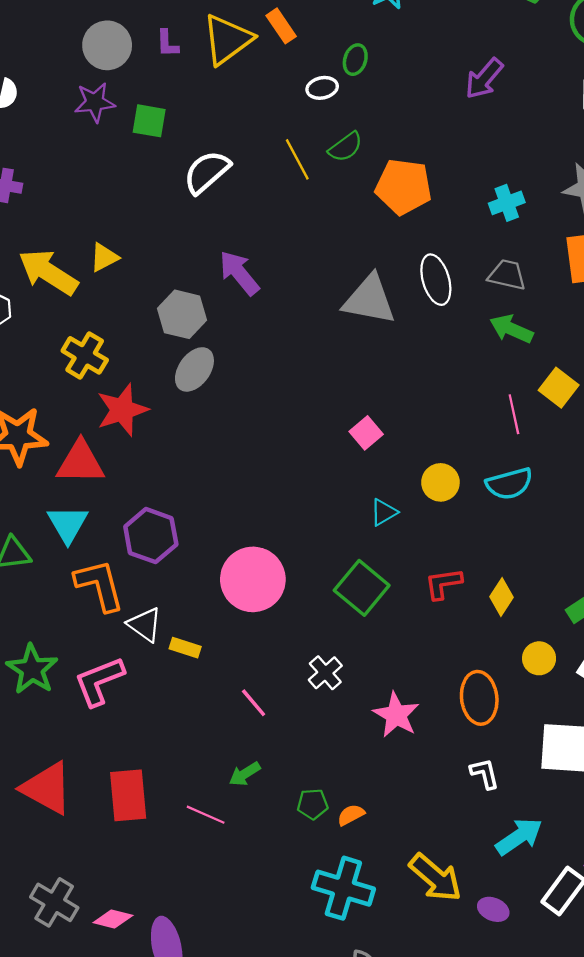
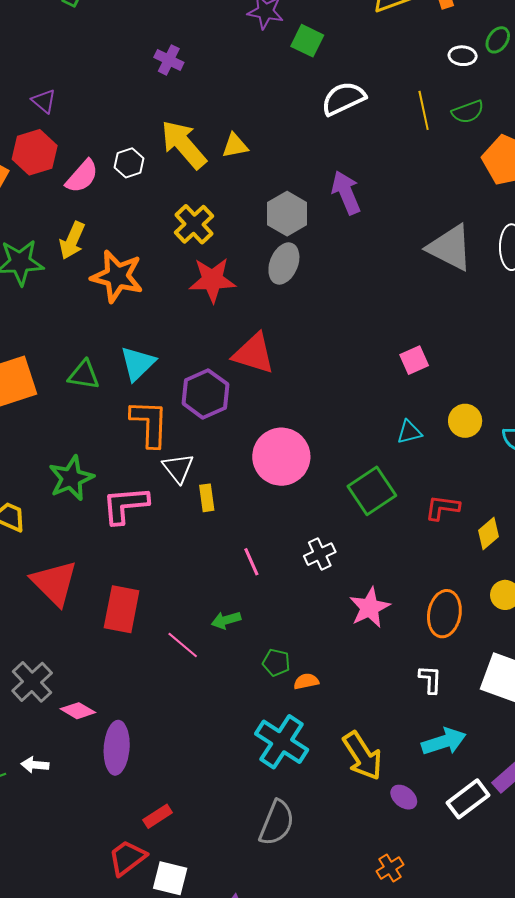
gray ellipse: (194, 369) -> (284, 264), turned -30
red triangle: (80, 462) -> (254, 353), moved
yellow rectangle: (185, 648) -> (207, 498), turned 48

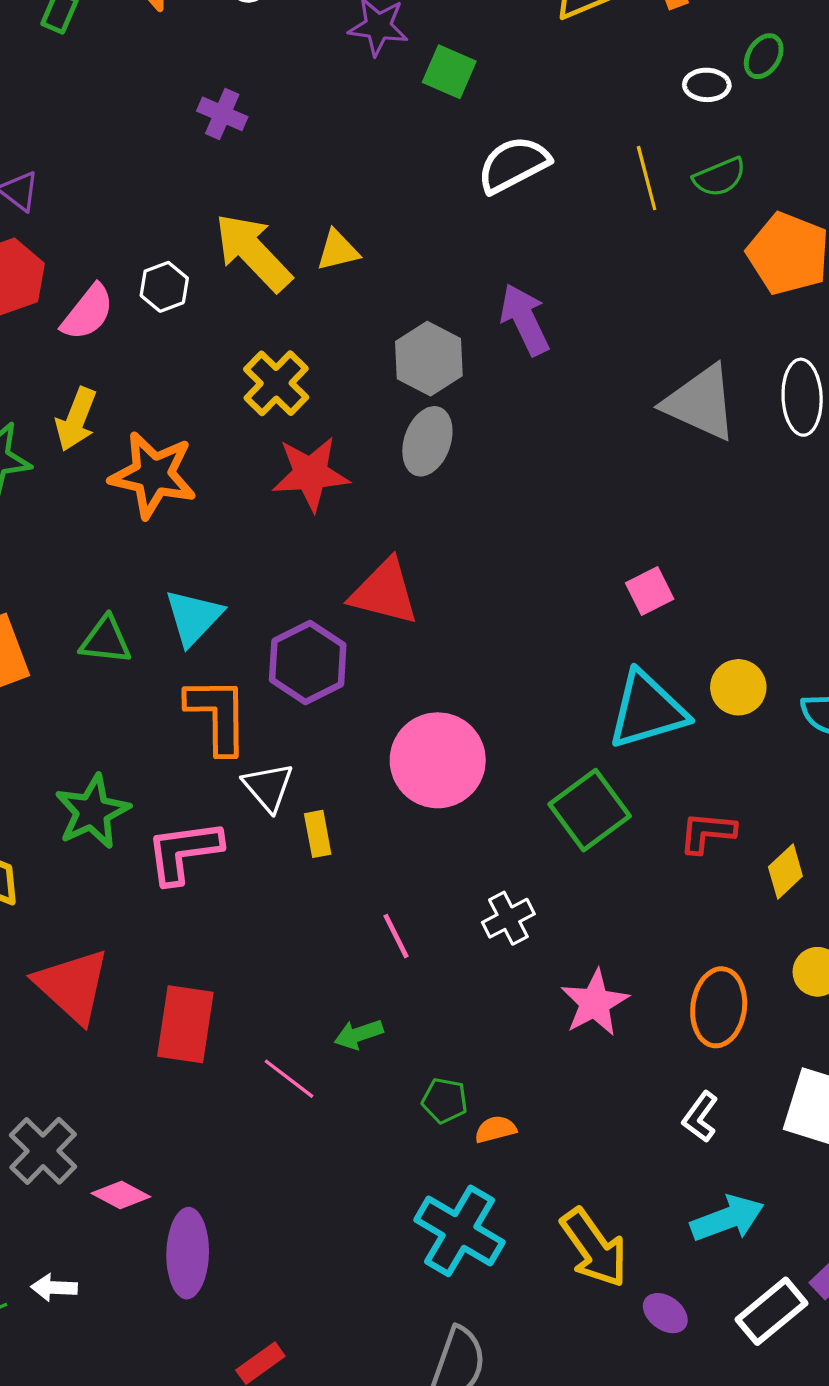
cyan triangle: (409, 432) -> (647, 710), size x2.0
white L-shape: (430, 679) -> (700, 1117), turned -144

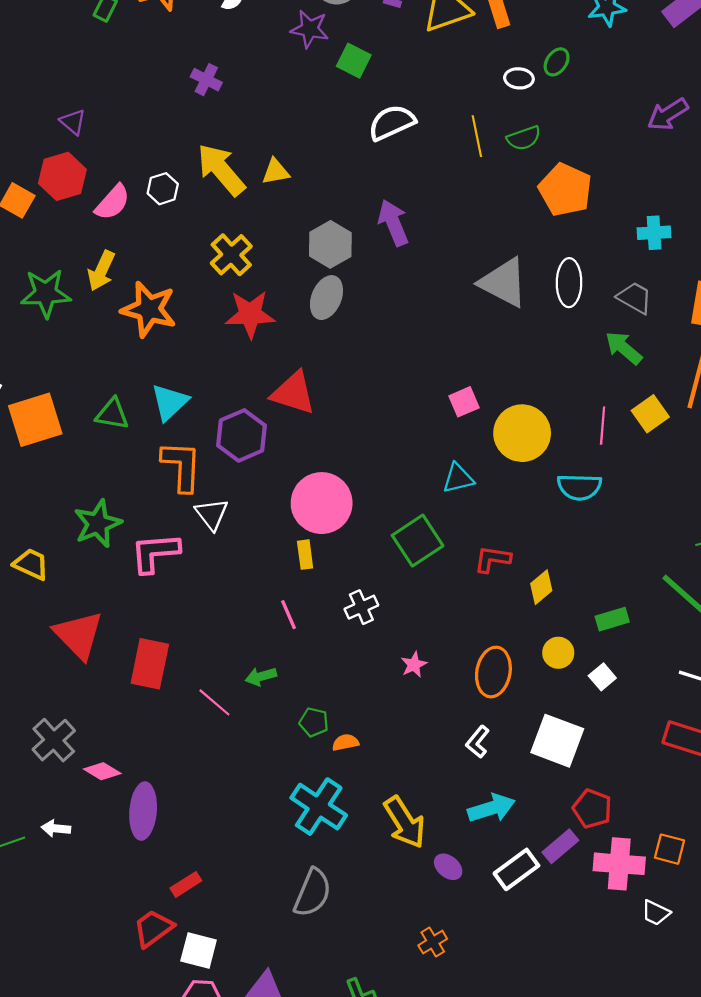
yellow circle: (738, 687) -> (522, 433), moved, size x1.6
cyan triangle: (647, 710) -> (458, 478), size x0.6
yellow rectangle: (318, 834) -> (305, 555), moved
pink star: (595, 1003) -> (414, 665), size x0.6

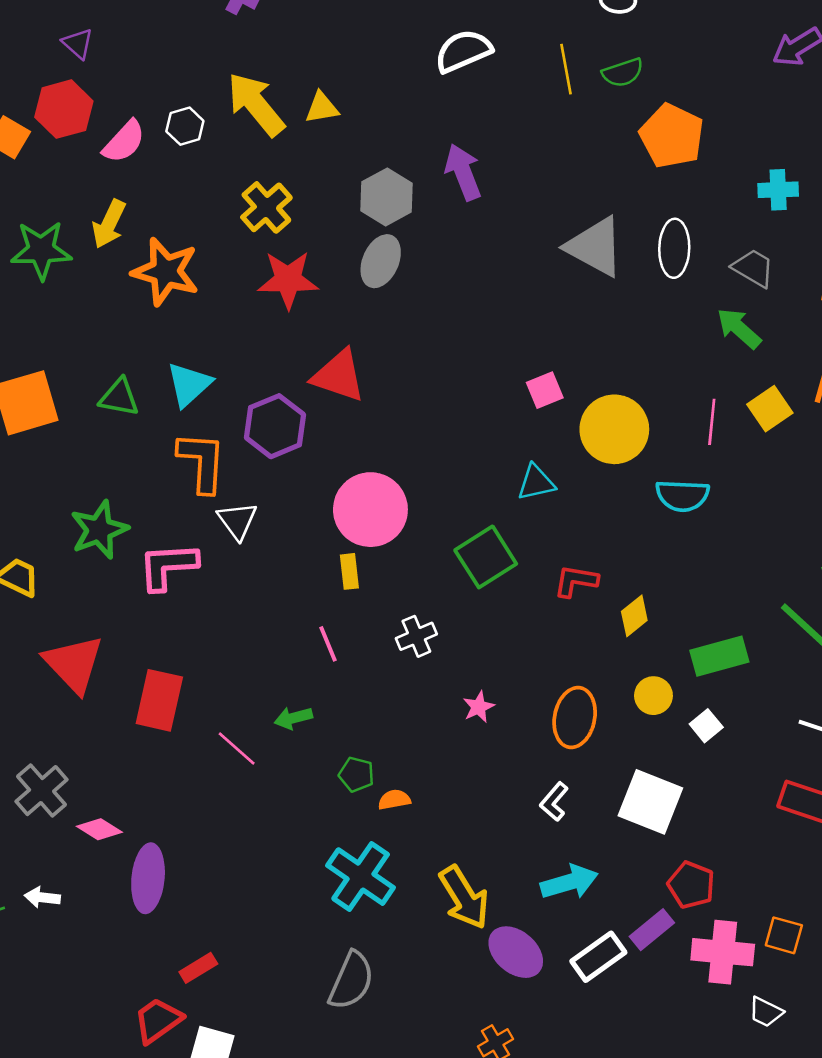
green rectangle: (612, 619) -> (719, 656), size x1.4
purple ellipse: (448, 867) -> (516, 952), size x1.6

